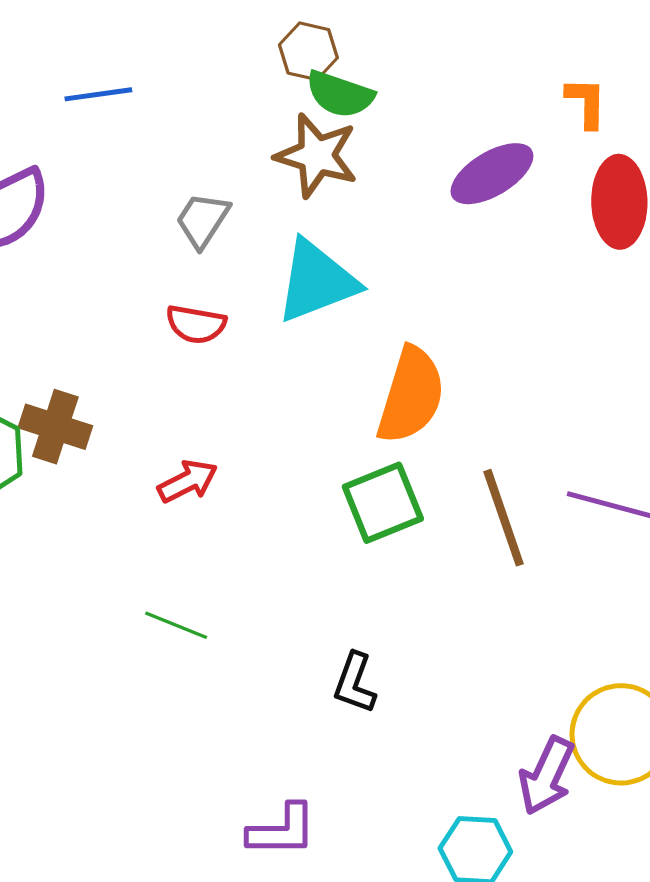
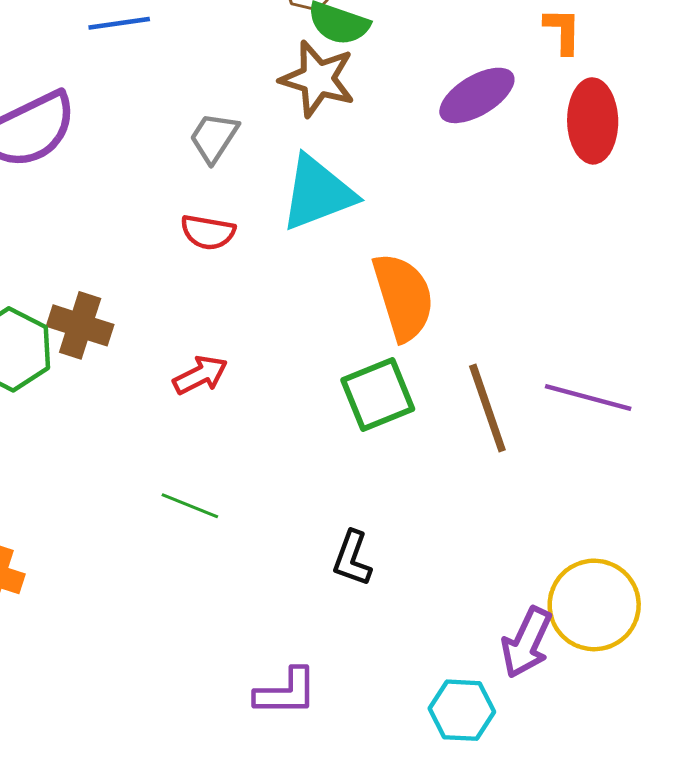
orange semicircle: (411, 395) -> (403, 297), turned -34

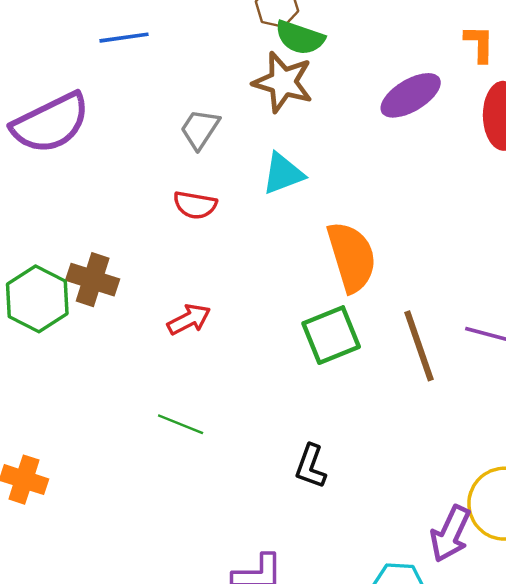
cyan triangle: (318, 193) -> (283, 174), size x0.7

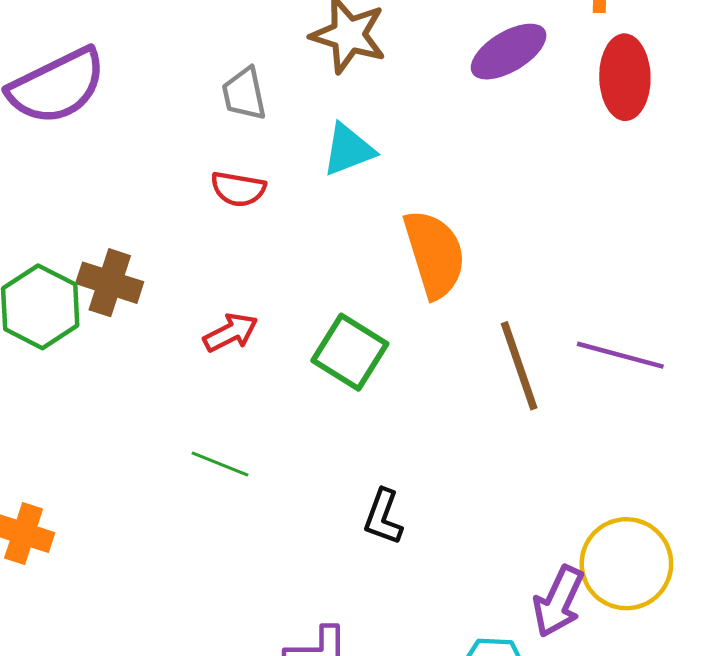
gray trapezoid: (200, 129) -> (244, 94), turned -45
green square: (331, 335) -> (350, 352), moved, turned -36

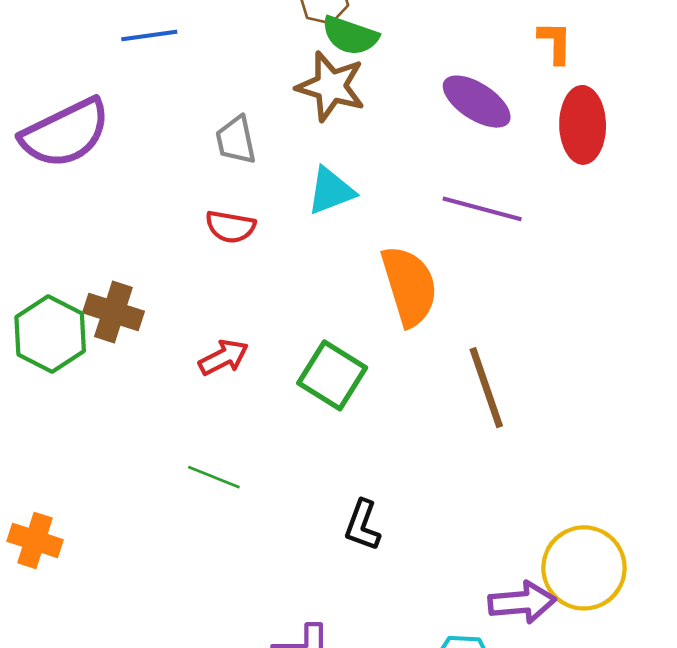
purple ellipse: (509, 52) -> (477, 102), turned 64
purple line: (620, 355) -> (482, 209), moved
purple arrow: (558, 601) -> (522, 602), turned -120

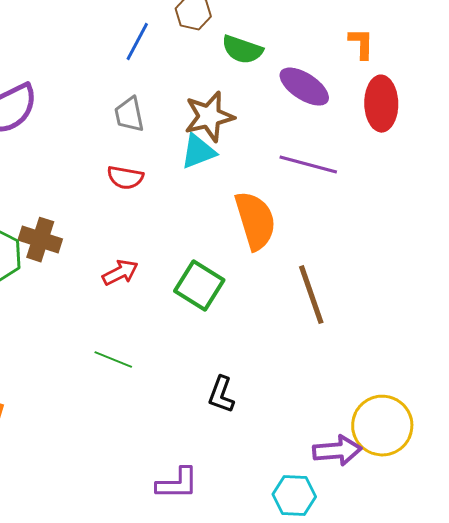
blue line: (149, 35) -> (137, 42), moved, turned -54
green semicircle: (350, 35) -> (242, 50), moved
brown star: (331, 86) -> (209, 117), moved, turned -30

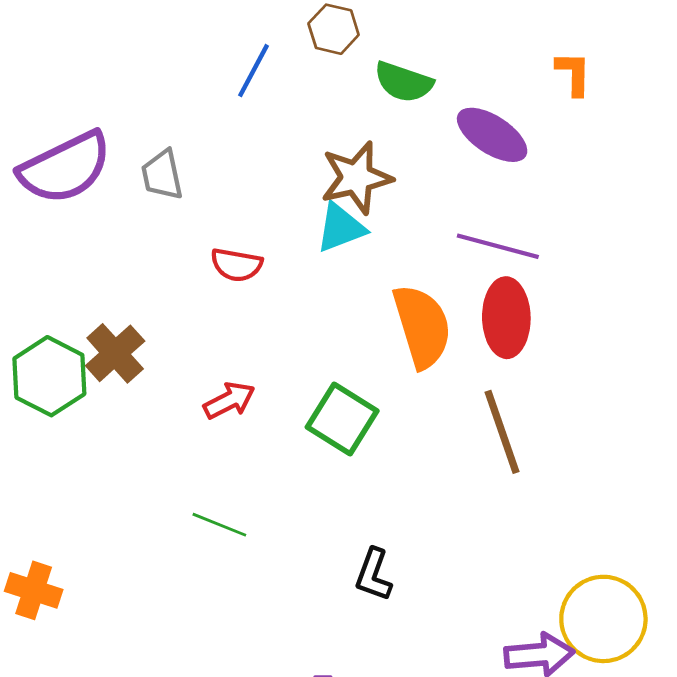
red ellipse: (381, 104) -> (506, 318), moved
gray trapezoid: (129, 115) -> (162, 175), moved
brown cross: (40, 240) -> (115, 353), turned 30

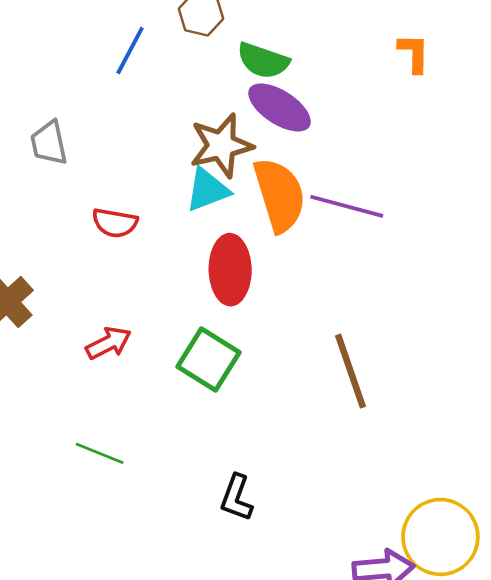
purple ellipse: (492, 135) -> (280, 107), moved
red ellipse: (506, 318) -> (230, 270), moved
orange semicircle: (422, 326) -> (280, 195), moved

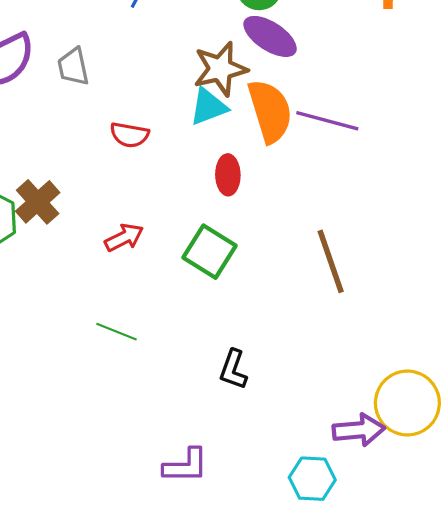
red ellipse: (230, 270) -> (228, 175), size x0.7

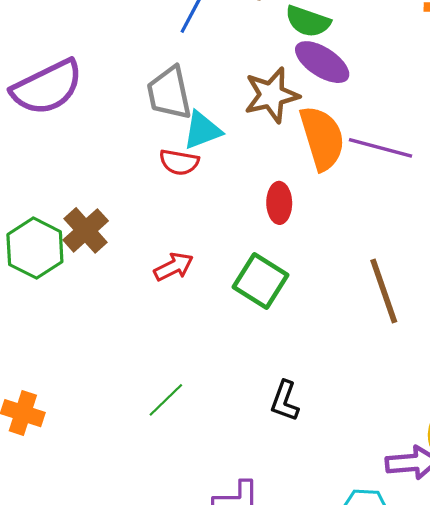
gray trapezoid: (73, 67) -> (169, 93), moved, size x1.4
cyan triangle: (208, 107) -> (202, 130), moved
green line: (117, 332) -> (166, 400), moved, turned -66

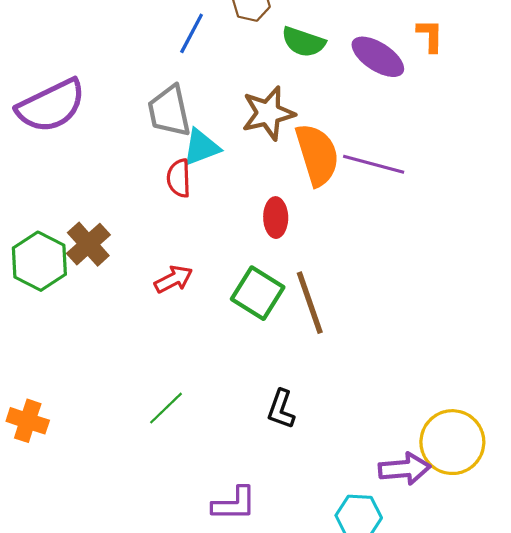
purple ellipse: (322, 62) -> (378, 57), moved
red semicircle: (179, 162) -> (179, 178), turned 78
brown line: (384, 291) -> (310, 303), moved

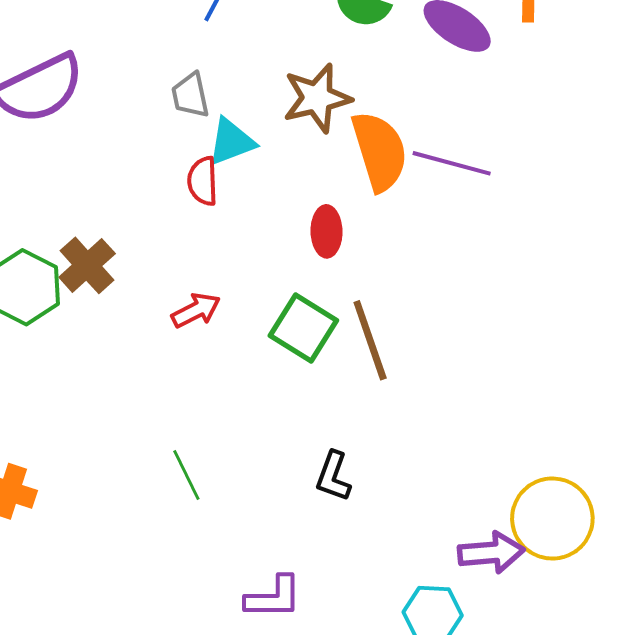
gray trapezoid: (169, 111) -> (190, 95), size x0.7
green line: (166, 408) -> (186, 475), turned -72

